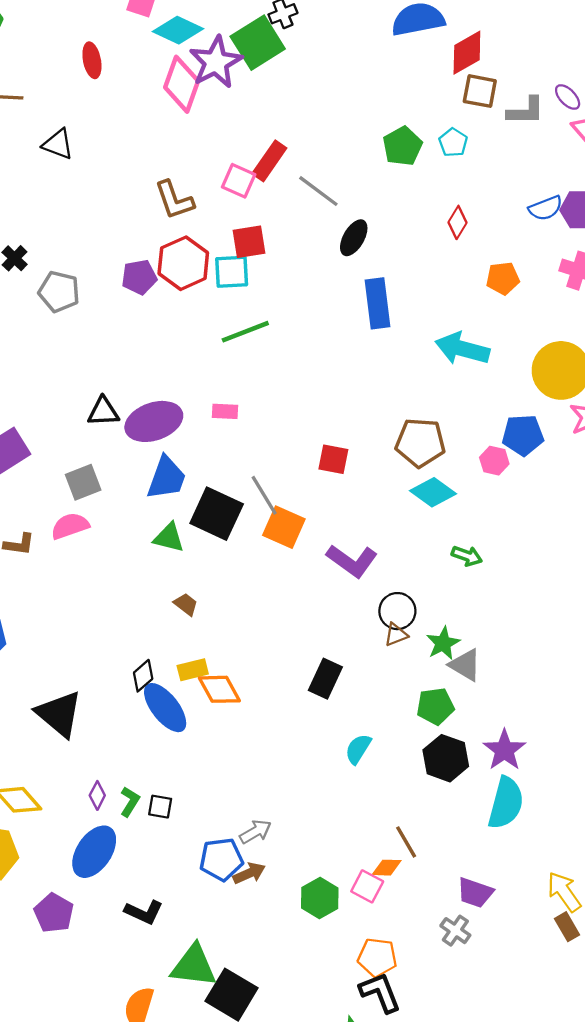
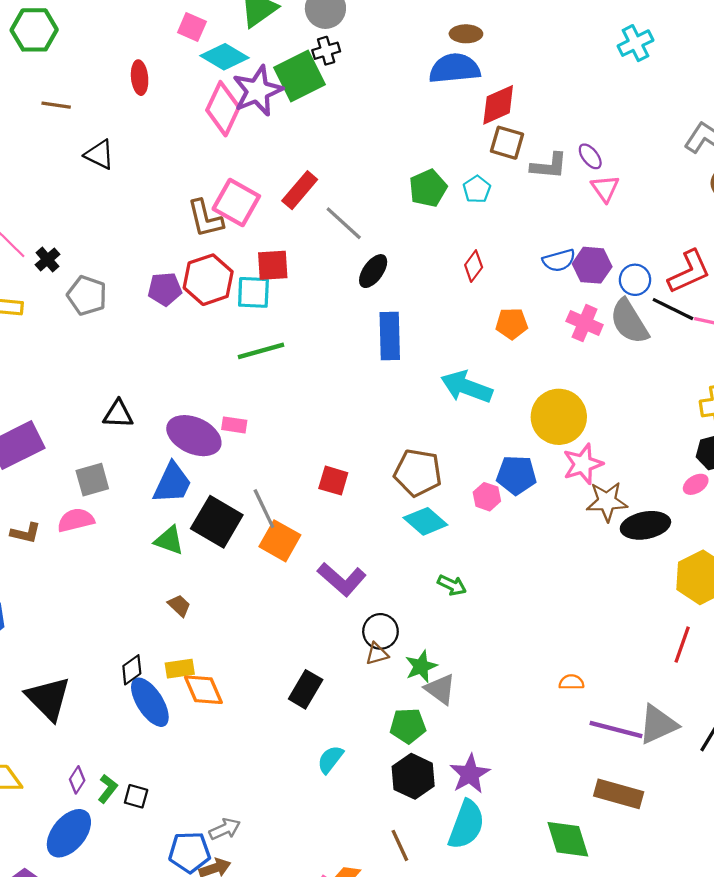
pink square: (239, 181) -> (236, 202), moved, size x1.4
purple ellipse: (154, 421) -> (194, 436), moved, turned 38
brown line: (406, 842) -> (400, 845), moved

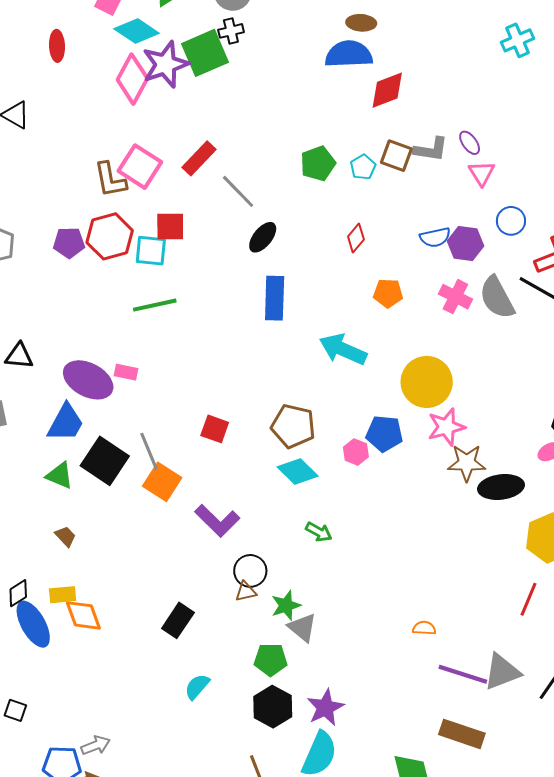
brown square: (507, 143) -> (396, 156), moved
blue circle: (635, 280) -> (511, 221), moved

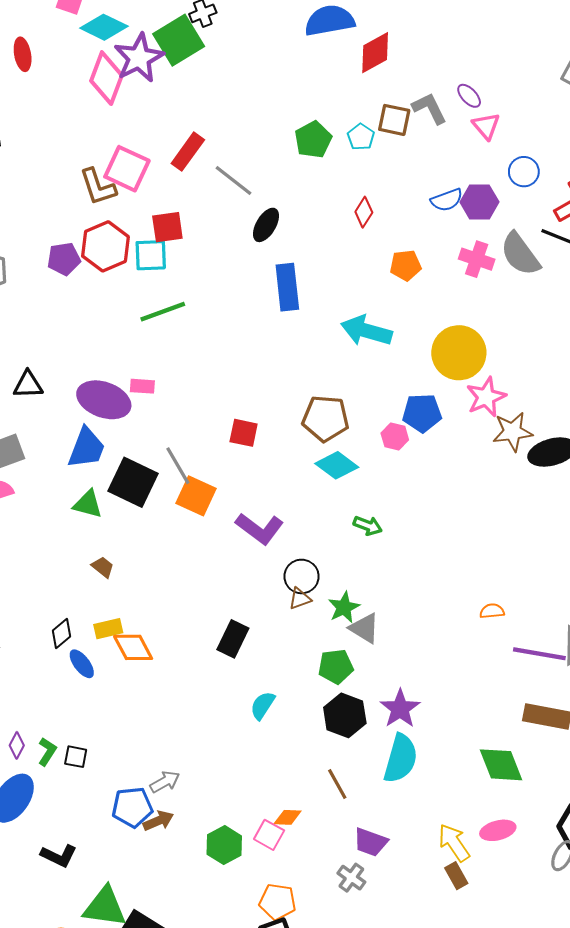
gray L-shape: (431, 149) -> (430, 108), turned -117
blue ellipse: (33, 624) -> (82, 664), size x0.6

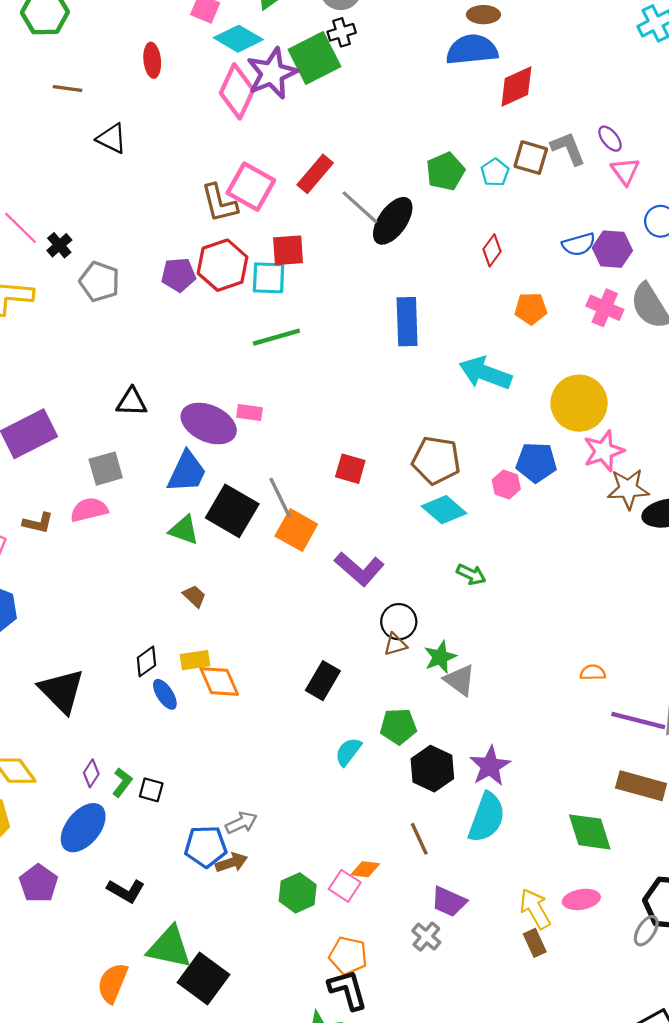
black ellipse: (266, 225) -> (393, 221), moved, size x1.4
green pentagon: (336, 666) -> (398, 726), moved

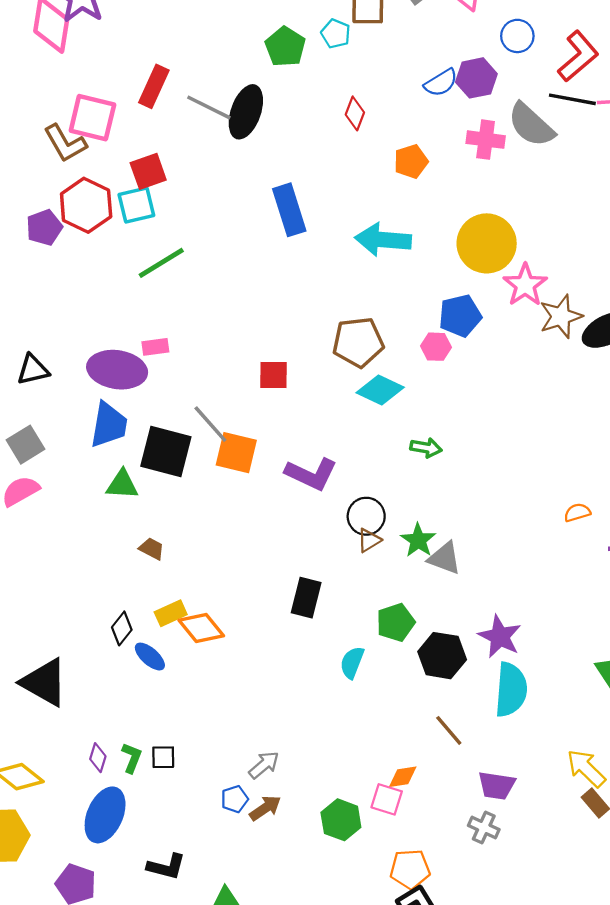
blue pentagon: (206, 846) -> (235, 799), size x0.6

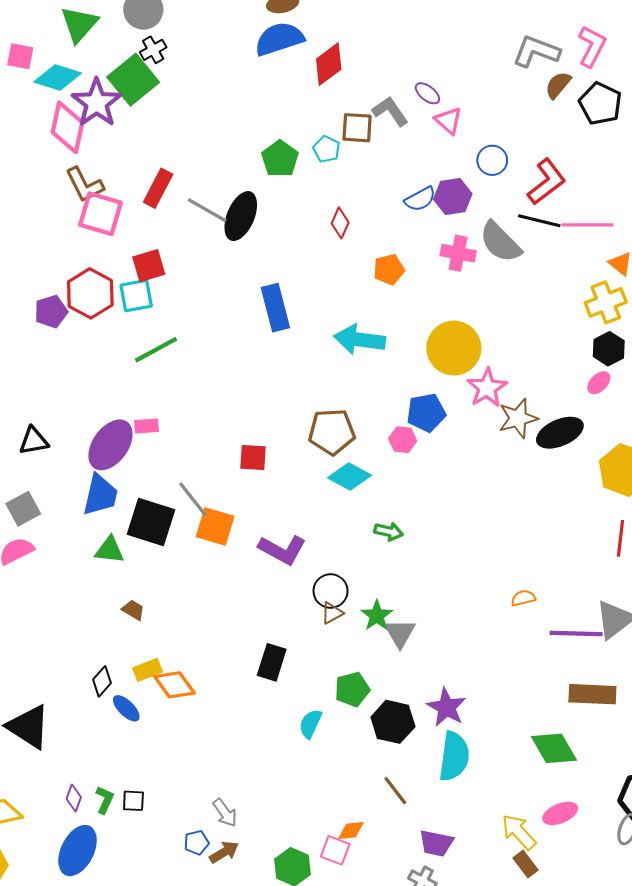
brown L-shape: (65, 143) -> (85, 185), moved
purple ellipse: (117, 370) -> (110, 445), turned -66
gray triangle: (445, 558) -> (400, 633), turned 36
gray arrow: (264, 765) -> (225, 813), turned 92

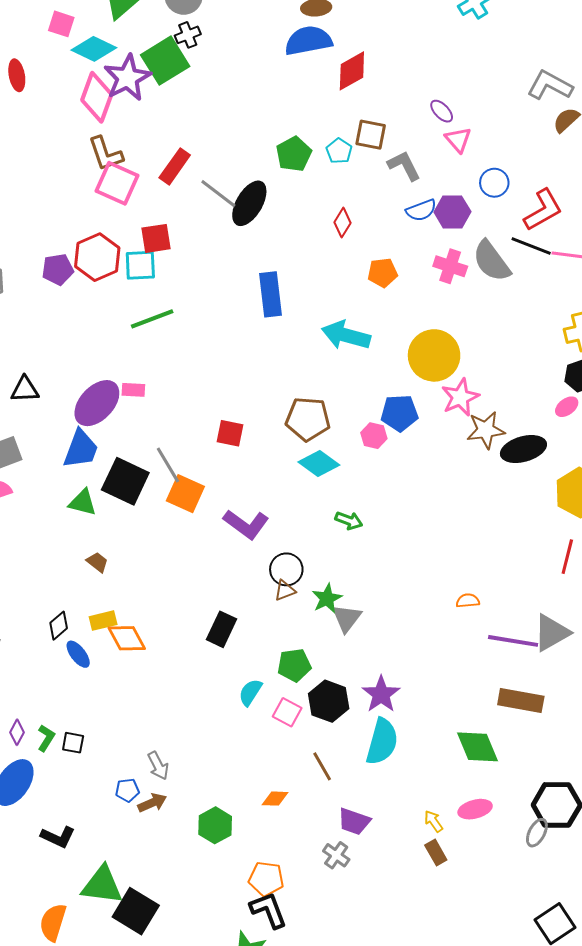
gray L-shape: (390, 111) -> (404, 166), moved
yellow arrow: (519, 832) -> (434, 821), size x0.6
pink square: (335, 850) -> (287, 712), moved

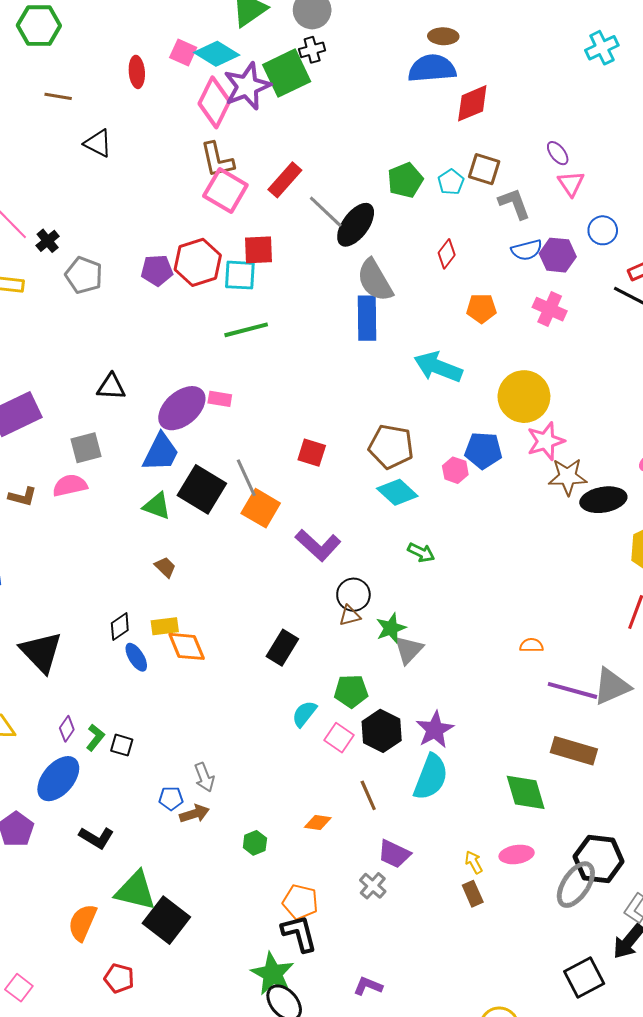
pink square: (61, 24) -> (183, 52), moved
gray semicircle: (492, 261) -> (375, 280), moved
green hexagon: (215, 825) -> (255, 843), size x0.7
gray ellipse: (537, 833) -> (576, 885), size x1.6

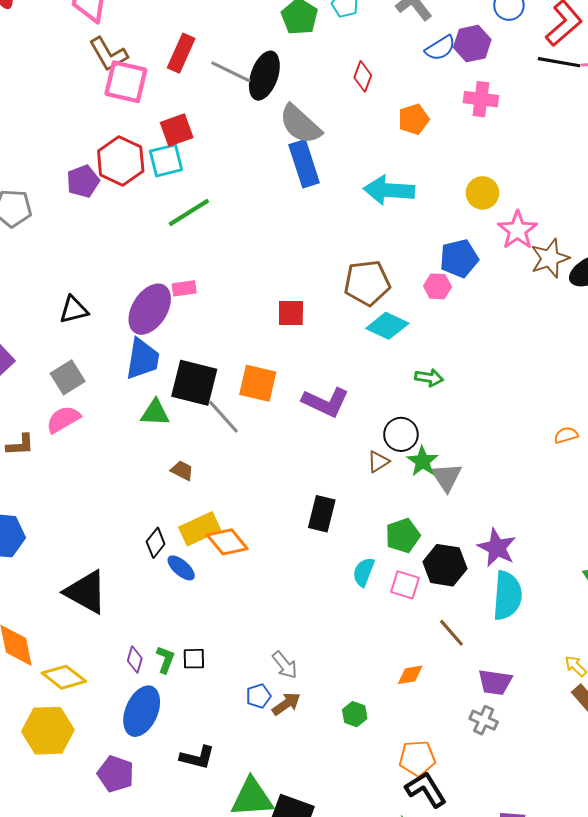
yellow circle: (524, 397) -> (482, 193), size x0.6
gray line: (246, 478) -> (223, 417), moved
black circle: (353, 595) -> (401, 434), moved
yellow rectangle: (165, 626) -> (200, 529), size x1.4

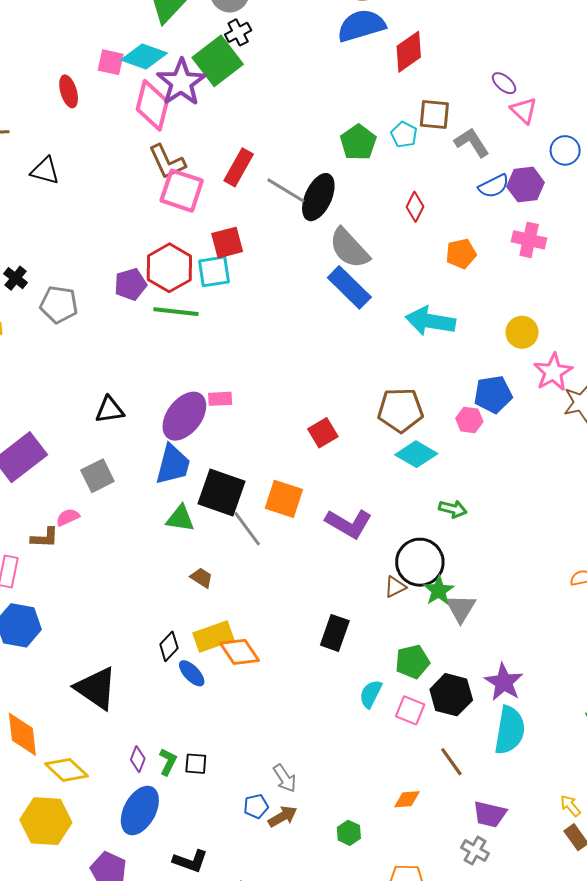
blue rectangle: (304, 164) -> (349, 287), turned -33
green line: (189, 212) -> (176, 312), moved, turned 33
red square: (291, 313) -> (323, 433), turned -36
pink semicircle: (63, 419) -> (68, 517), moved, size x0.7
black circle: (401, 434) -> (420, 562), size x1.4

